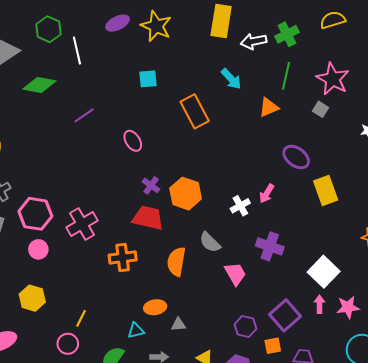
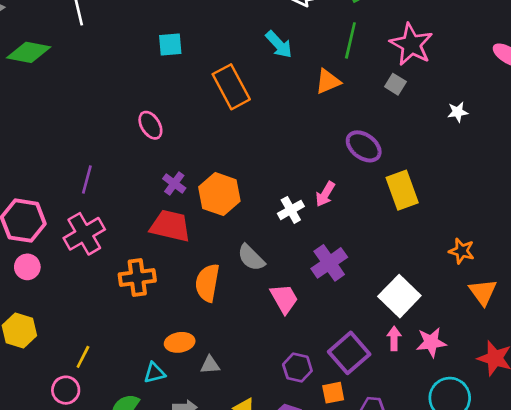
purple line: (84, 115) -> (87, 179), moved, turned -40
purple cross: (270, 246) -> (329, 263), turned 36

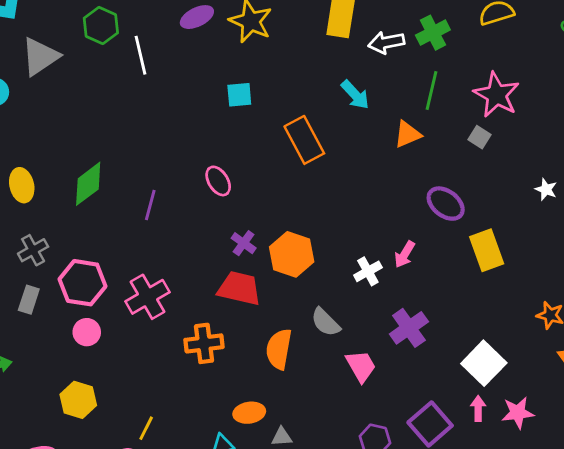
green diamond: (29, 52) -> (88, 184), moved, turned -48
white star: (458, 112) -> (546, 189), moved, turned 30
purple line: (87, 179) -> (150, 205), moved

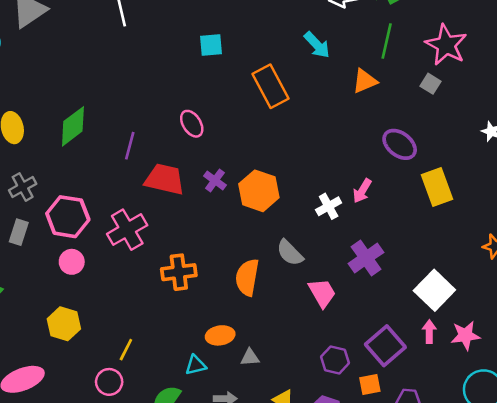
red trapezoid: (239, 288) -> (165, 179), moved

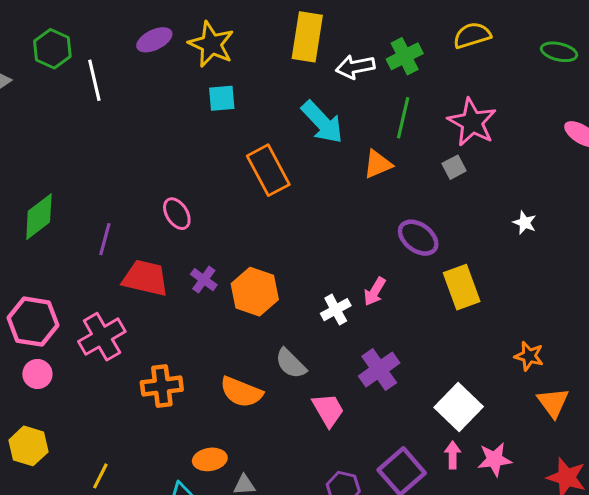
cyan square: (211, 45) -> (222, 98), moved
cyan arrow: (317, 45) -> (322, 122), size x1.4
gray square: (431, 84) -> (454, 167), turned 30
orange semicircle: (247, 277) -> (241, 392), turned -78

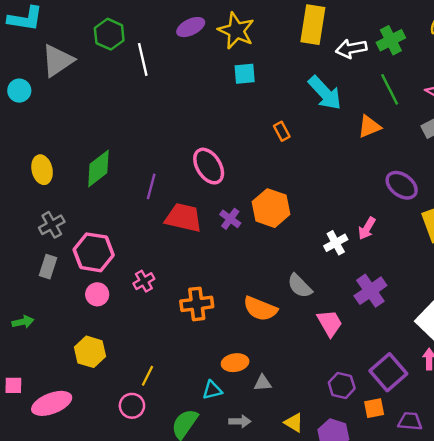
green line: (403, 118) -> (390, 89), turned -40
orange rectangle: (268, 170) -> (282, 131), size x0.5
pink ellipse: (177, 214) -> (209, 166), size x1.4
orange hexagon: (255, 292) -> (271, 208), moved
pink cross: (102, 337) -> (144, 281), moved, size x0.6

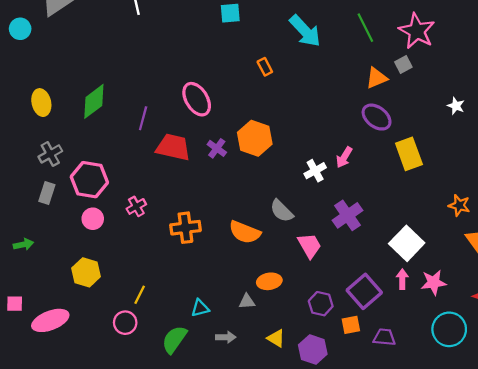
orange triangle: (369, 127) -> (377, 78), moved
orange ellipse: (235, 363) -> (269, 281), moved

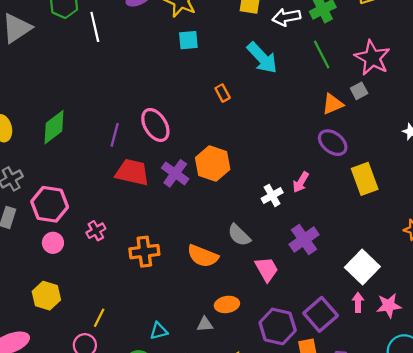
purple line: (143, 118) -> (115, 135), moved
purple cross: (217, 148) -> (175, 173), size x1.4
purple hexagon: (321, 304) -> (278, 326), size x1.5

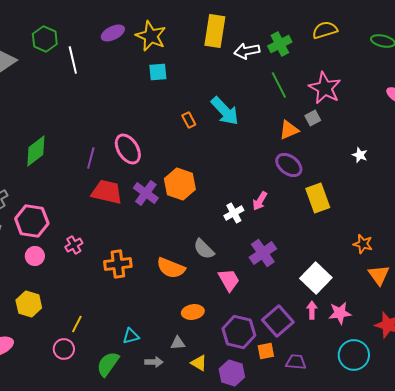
cyan arrow: (262, 58) -> (225, 111), moved
gray triangle: (205, 324) -> (178, 343), moved

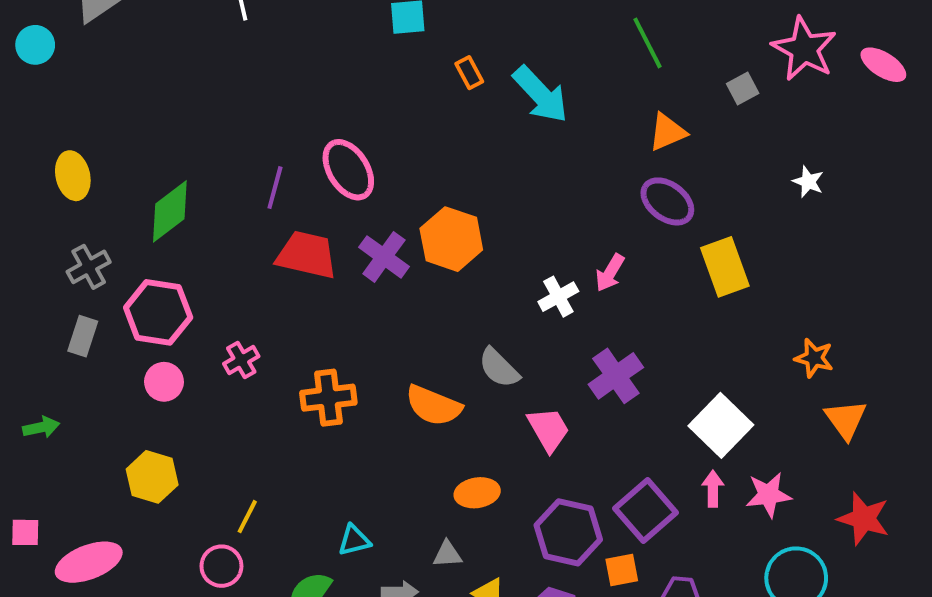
pink star: (325, 88) -> (804, 49), moved
gray square: (313, 118) -> (743, 88), moved
orange rectangle: (189, 120) -> (469, 73), moved
green diamond: (36, 151) -> (170, 211), moved

